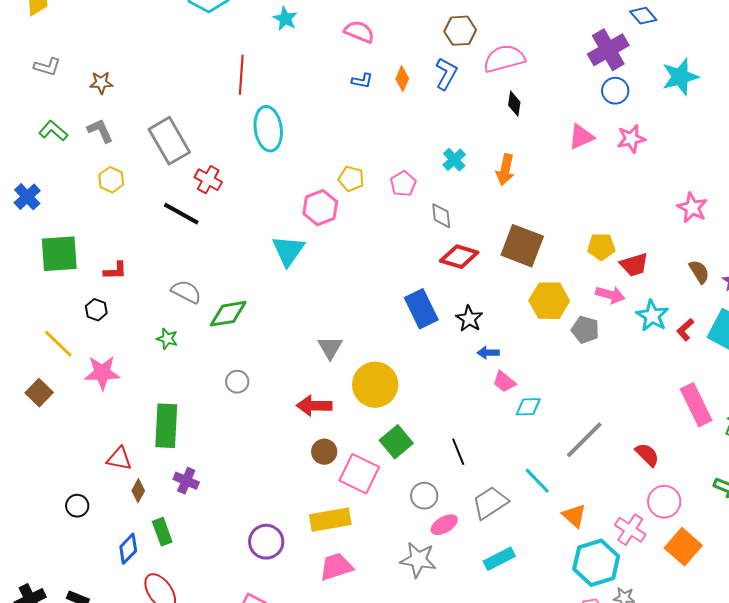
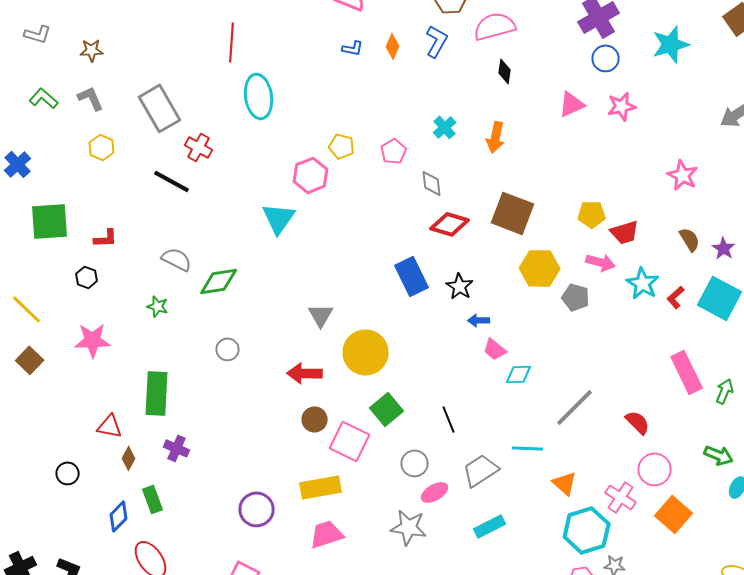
yellow line: (58, 344) -> (27, 309), moved
cyan line: (537, 481) -> (528, 448), turned -44

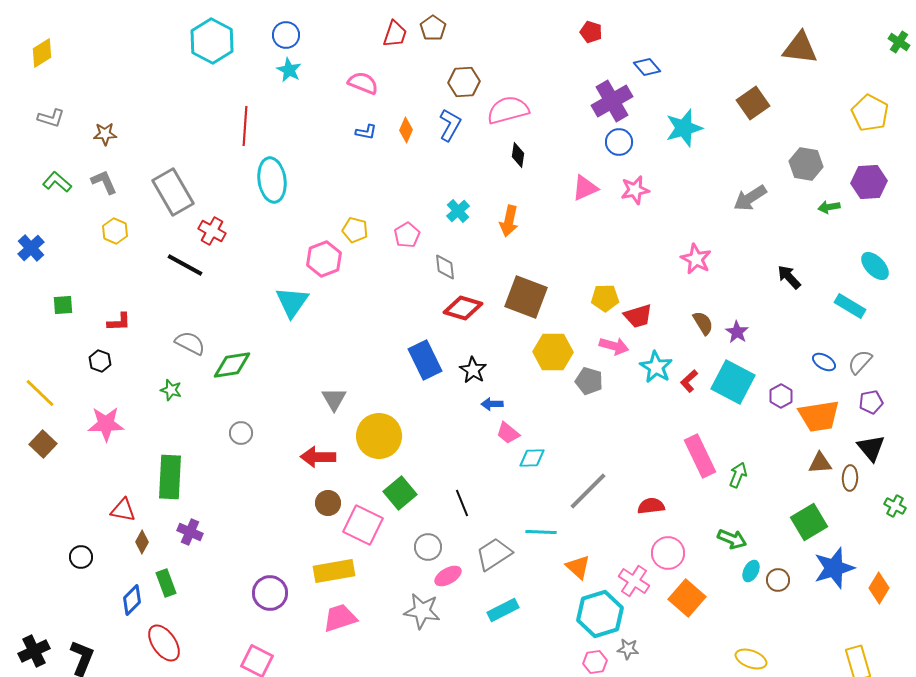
green square: (50, 221) -> (63, 305), size x0.5
red semicircle: (638, 422) -> (651, 506), turned -52

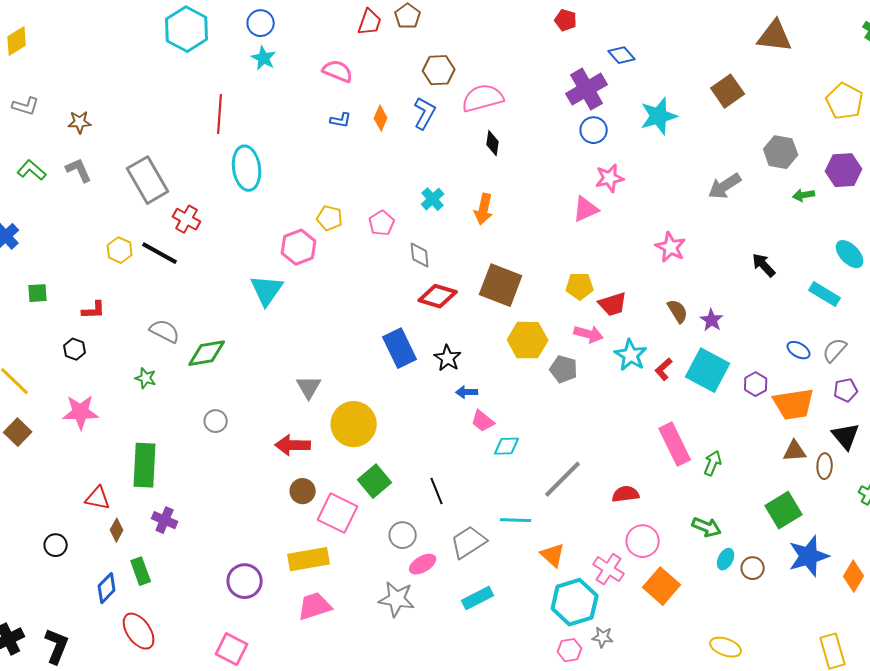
pink triangle: (585, 188) -> (586, 209), moved
yellow hexagon: (115, 231) -> (120, 250), moved

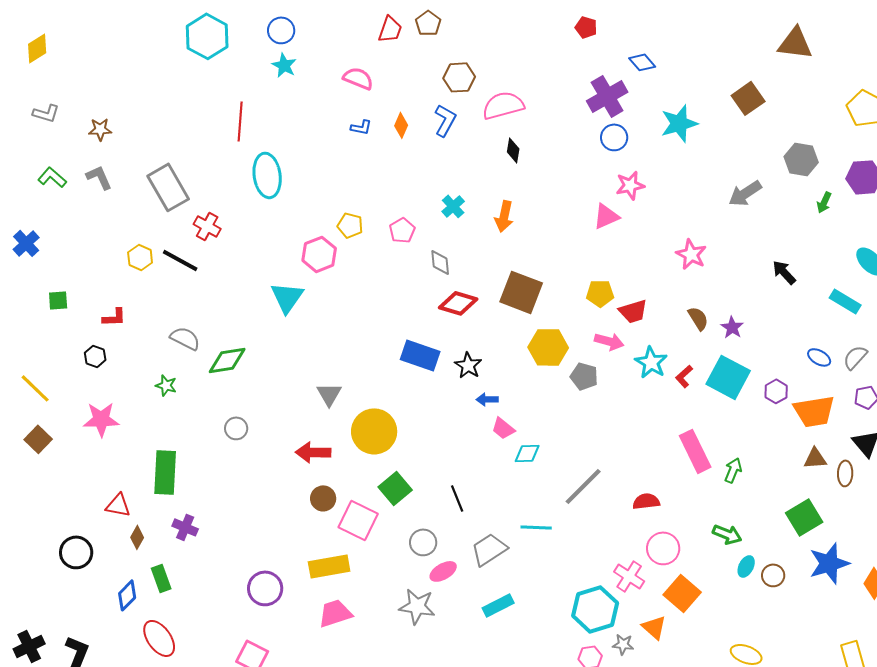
green arrow: (804, 195) -> (824, 202), turned -55
blue rectangle: (400, 348) -> (420, 355), turned -45
black circle: (56, 545) -> (76, 552), size x1.4
orange triangle: (553, 555) -> (654, 627), moved

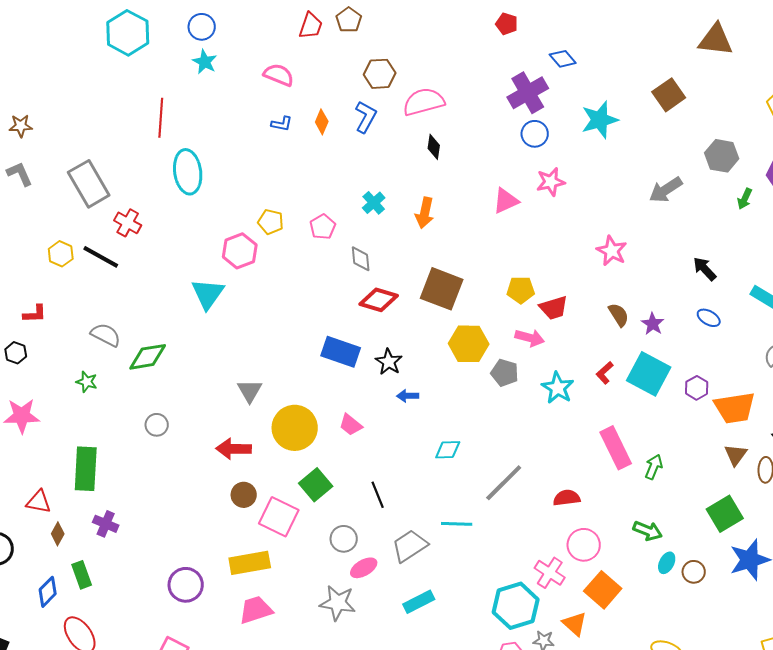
pink triangle: (606, 216) -> (506, 201), moved
blue ellipse: (819, 357) -> (709, 318), moved
cyan star: (651, 362) -> (558, 388), moved
pink trapezoid: (503, 428) -> (351, 425), moved
brown triangle: (815, 458) -> (736, 455), turned -50

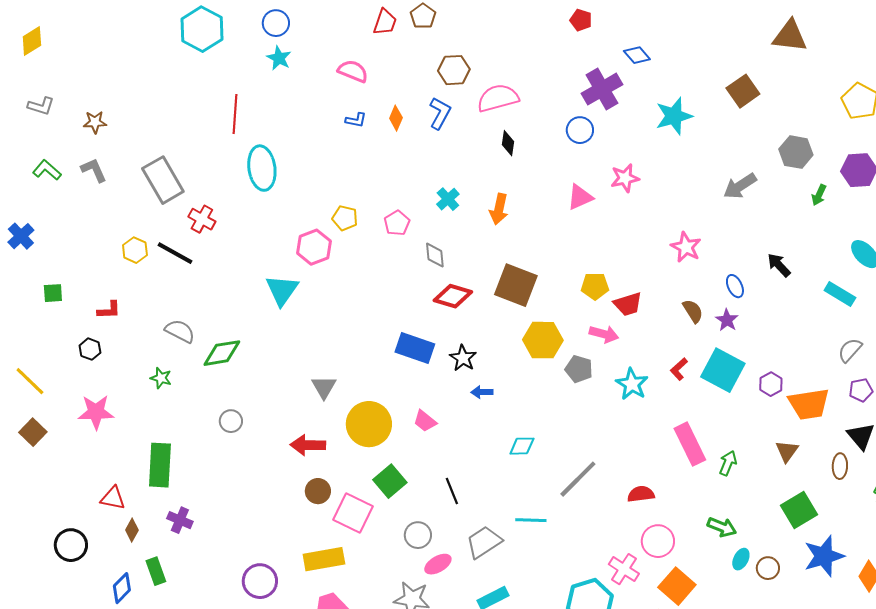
blue circle: (535, 134) -> (580, 130), moved
blue ellipse: (709, 318) -> (735, 286), moved, turned 35
brown triangle: (736, 455) -> (787, 451), moved

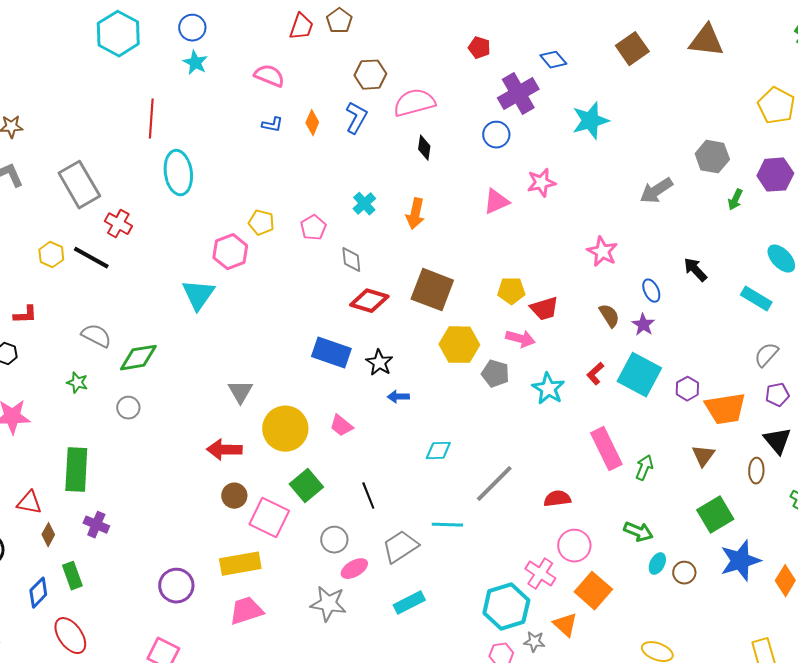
red pentagon: (581, 20) -> (479, 48), moved
brown square: (743, 91) -> (632, 49), moved
gray circle: (231, 421) -> (128, 408), moved

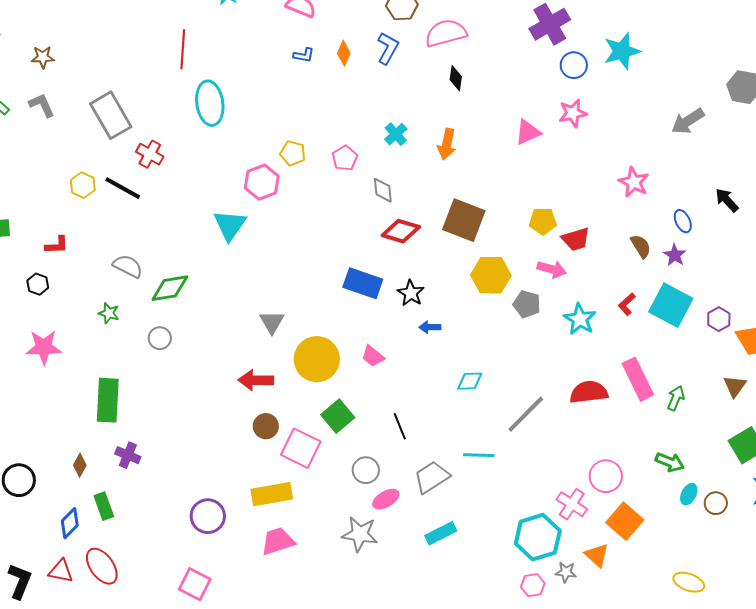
blue circle: (496, 135) -> (574, 65), moved
red semicircle: (557, 499) -> (589, 392), moved, size x1.4
red triangle: (29, 503) -> (61, 571), moved

